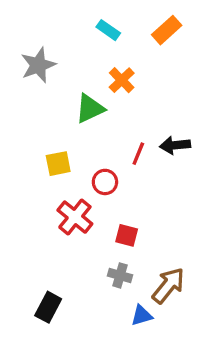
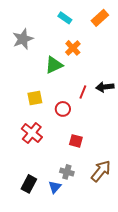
red cross: (75, 217) -> (32, 133), moved
gray cross: (120, 275) -> (67, 172), moved
blue triangle: (142, 316) -> (55, 187), moved, turned -32

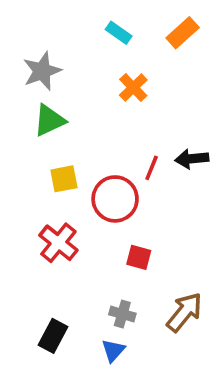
green triangle: (54, 65) -> (49, 120), moved
red circle: (63, 109) -> (115, 199), size x1.6
blue triangle: (55, 187) -> (113, 350), moved

